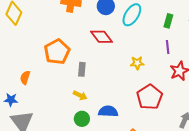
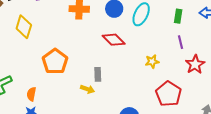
orange pentagon: (57, 52) -> (55, 61), moved
orange semicircle: (25, 78) -> (31, 94), moved
yellow arrow: (80, 95) -> (88, 89), moved

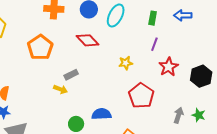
purple line: (181, 42) -> (154, 44), turned 32
orange pentagon: (55, 61) -> (40, 47), moved
gray rectangle: (98, 74) -> (71, 75), turned 64

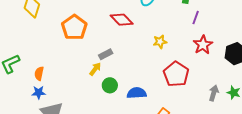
purple line: (154, 44) -> (196, 18), moved
yellow arrow: (60, 89) -> (95, 69), turned -72
green circle: (76, 124) -> (110, 85), moved

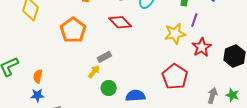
yellow star: (160, 42) -> (175, 34), moved, size x1.5

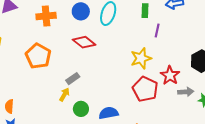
yellow star: (175, 34) -> (141, 58), moved
red star: (202, 47) -> (170, 75), moved
gray arrow: (212, 96) -> (186, 92), moved, turned 77

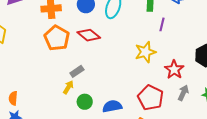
orange pentagon: (38, 56) -> (57, 38), moved
red pentagon: (145, 89) -> (151, 98), moved
gray arrow: (186, 92) -> (183, 93), moved, turned -63

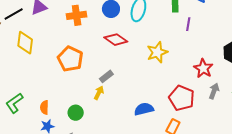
orange pentagon: (57, 38) -> (70, 59), moved
yellow star: (145, 52) -> (157, 52), moved
green circle: (85, 102) -> (76, 113), moved

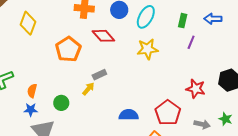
red diamond: (116, 40) -> (103, 36), moved
yellow star: (157, 52) -> (147, 49), moved
red star: (203, 68) -> (196, 89), turned -30
gray arrow: (214, 91) -> (202, 124), moved, turned 70

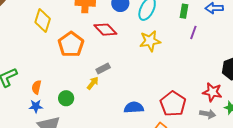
yellow diamond: (28, 23) -> (43, 20), moved
red star: (196, 89) -> (212, 92), moved

